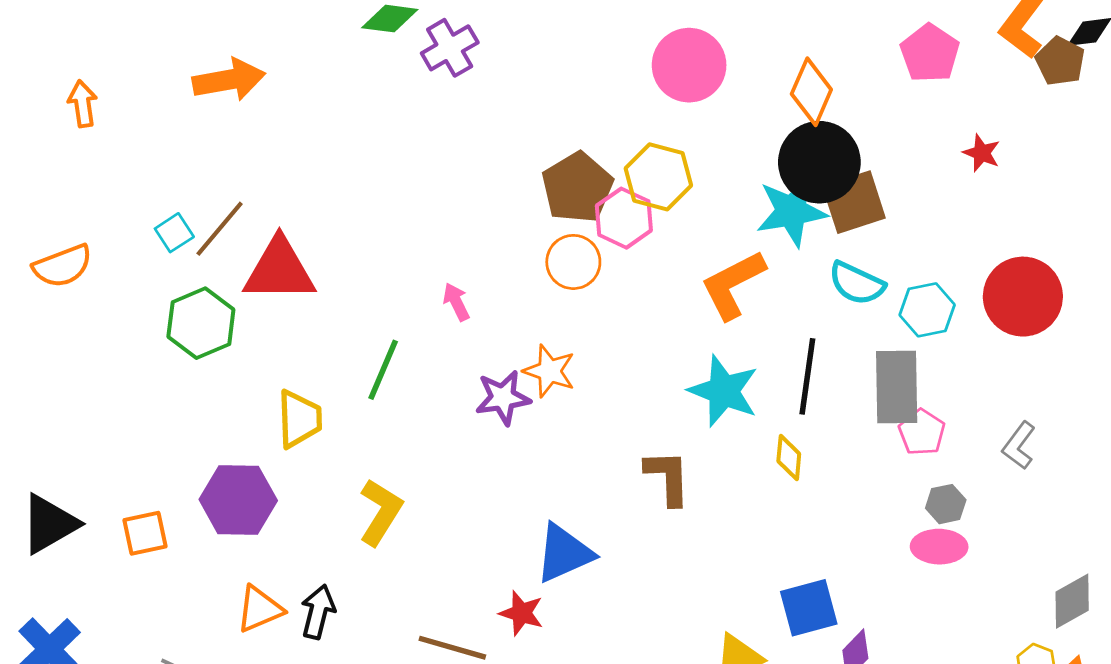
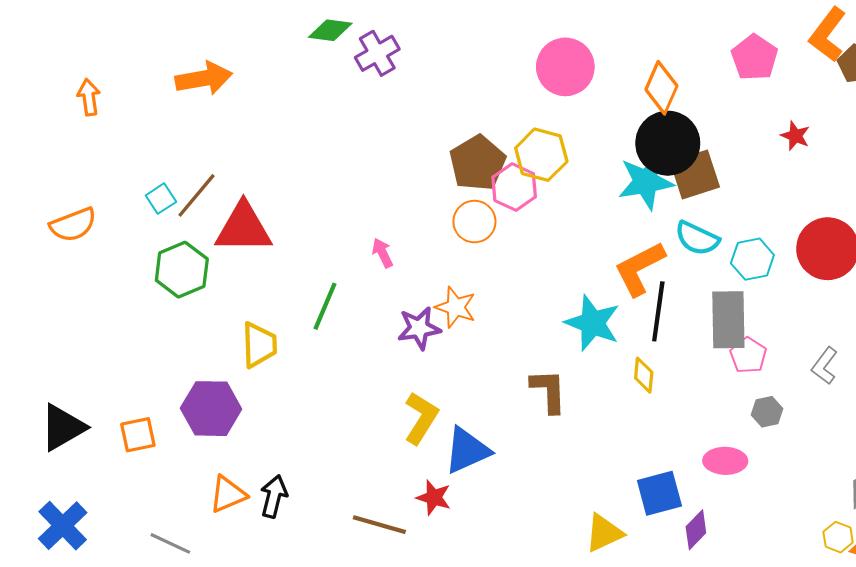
orange L-shape: (733, 285) -> (640, 269), moved
yellow L-shape: (380, 512) -> (421, 418), moved
pink ellipse: (939, 547) -> (725, 461), moved

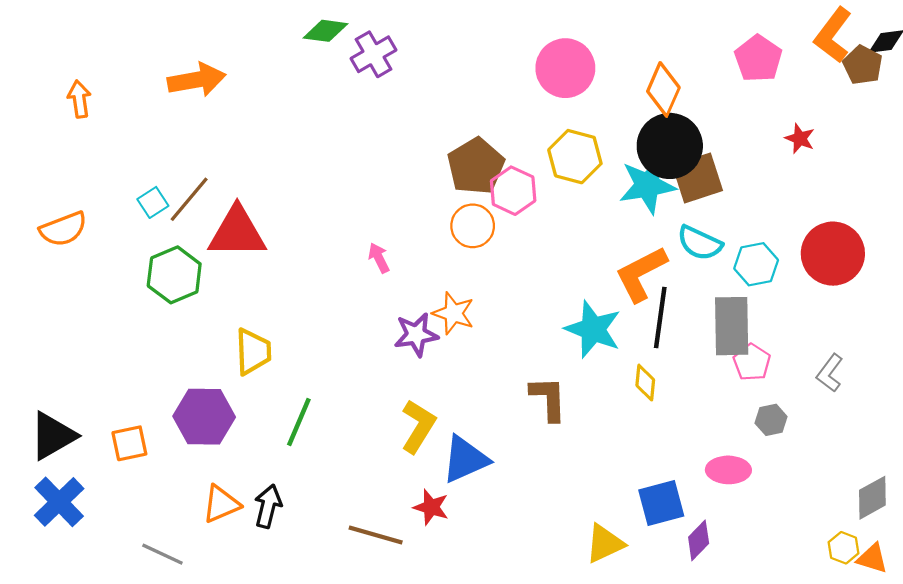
yellow hexagon: (541, 155) -> (575, 157), moved
green line: (325, 306) -> (299, 422), moved
blue cross: (63, 526) -> (59, 502), moved

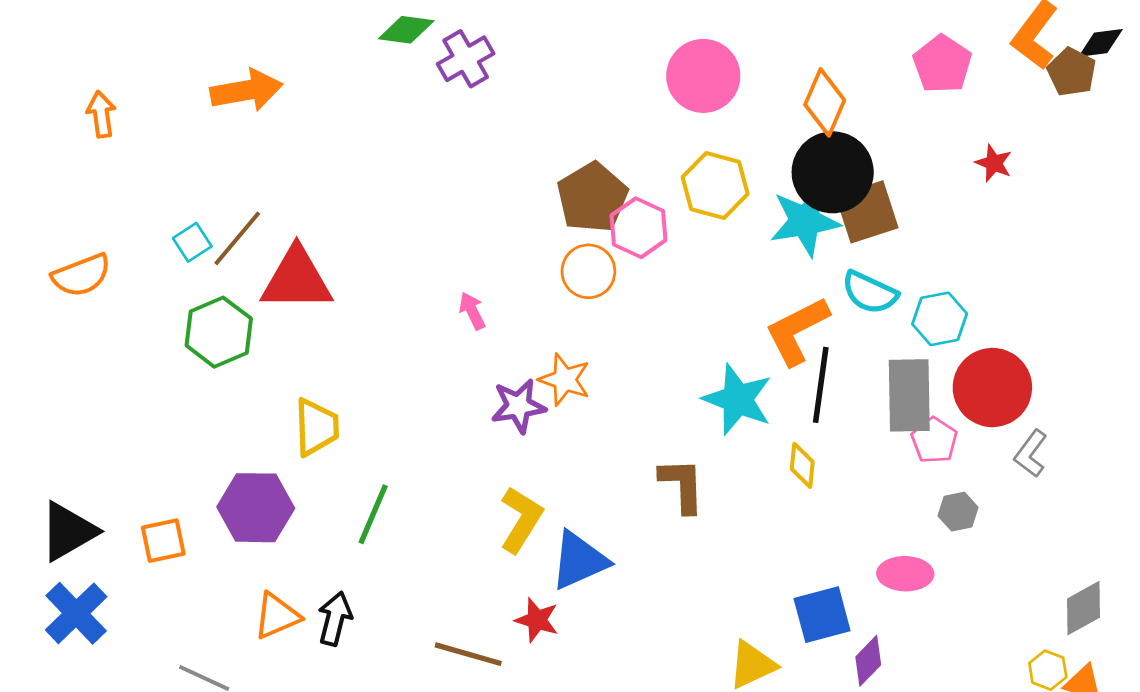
red circle: (833, 254) -> (992, 388), moved

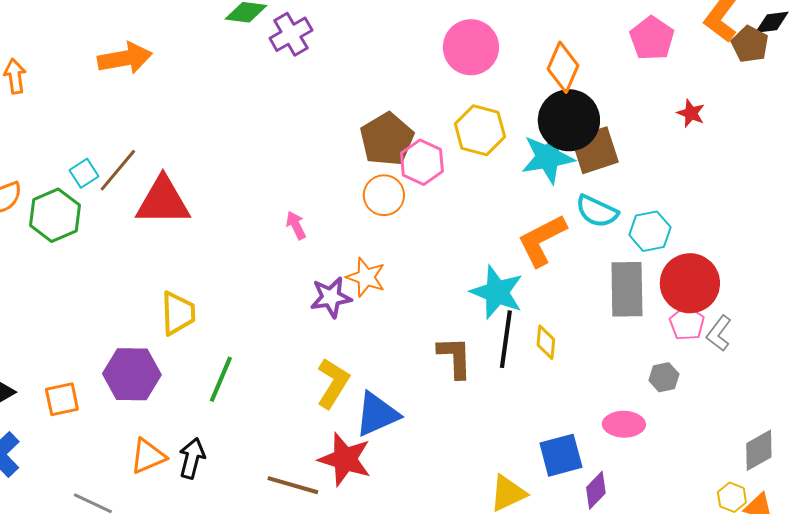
green hexagon: (219, 332) -> (55, 215), moved
black line: (821, 385) -> (506, 339), moved
pink pentagon: (934, 440) -> (687, 323), moved
red star: (537, 620) -> (345, 459), size x1.6

